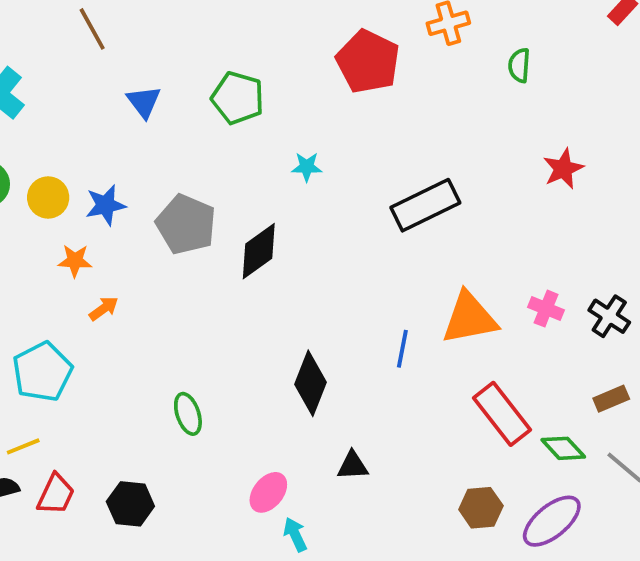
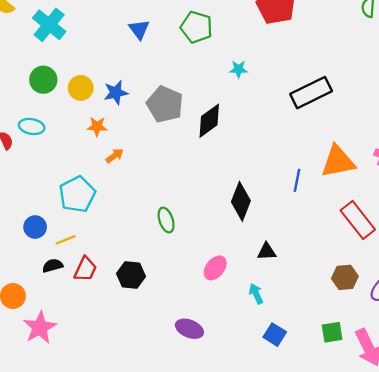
cyan arrow: (295, 535) -> (256, 294), moved

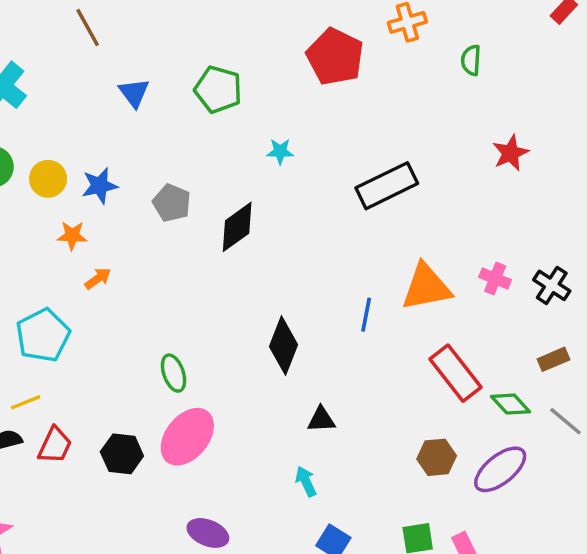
gray pentagon: (165, 104) -> (172, 203), size x0.7
pink ellipse: (215, 268) -> (187, 437), moved, size x1.6

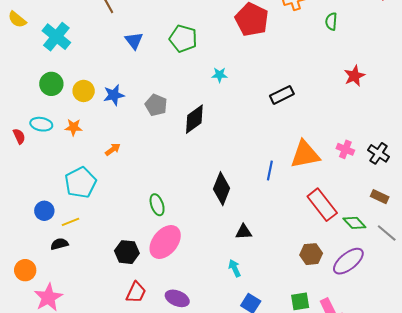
black rectangle: (387, 186) -> (282, 95), size x0.7
orange star: (72, 236) -> (74, 127), moved
brown rectangle: (554, 359) -> (380, 197), turned 48
red trapezoid: (55, 445) -> (136, 292), moved

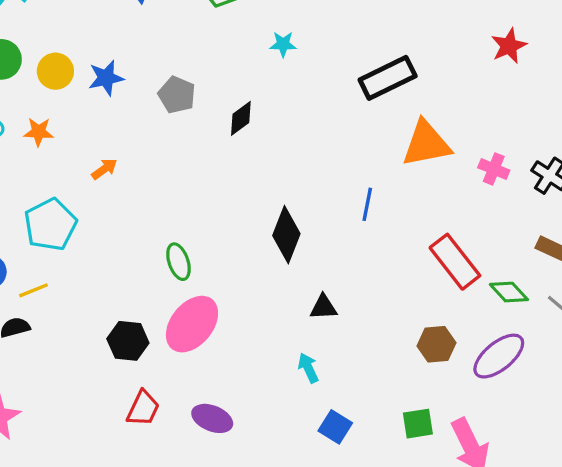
black rectangle: (282, 95) -> (388, 78), size x1.4
black diamond: (194, 119) -> (241, 118), size x0.7
orange triangle: (305, 154) -> (426, 144), moved

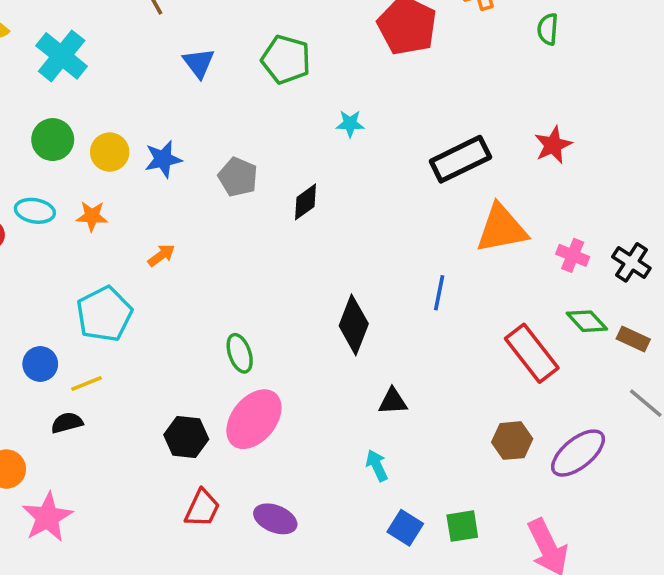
red star: (509, 46) -> (553, 145), moved
green diamond: (509, 292) -> (587, 321), moved
green square: (418, 424) -> (462, 526), moved

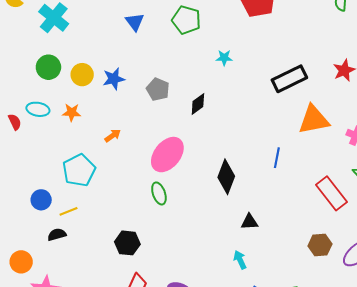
pink ellipse: (254, 419) -> (167, 155), moved

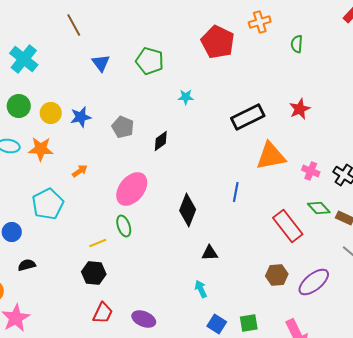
orange star: (72, 112) -> (41, 149), size x1.4
yellow line: (68, 211) -> (98, 243), moved

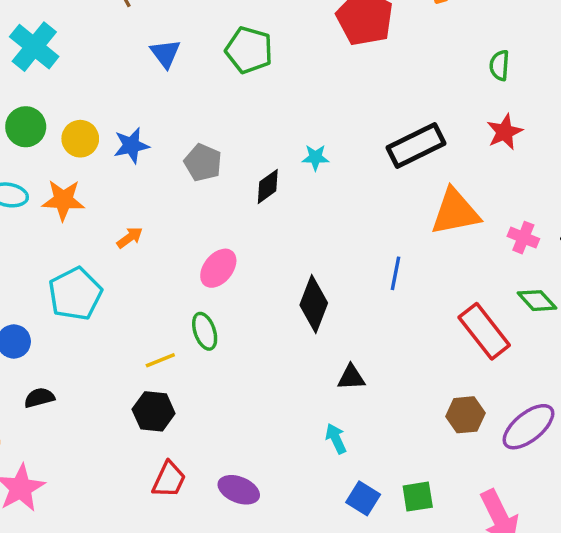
green semicircle: (297, 44) -> (500, 65), moved
cyan star: (186, 97) -> (315, 157), moved
pink ellipse: (132, 189) -> (218, 268), size x0.7

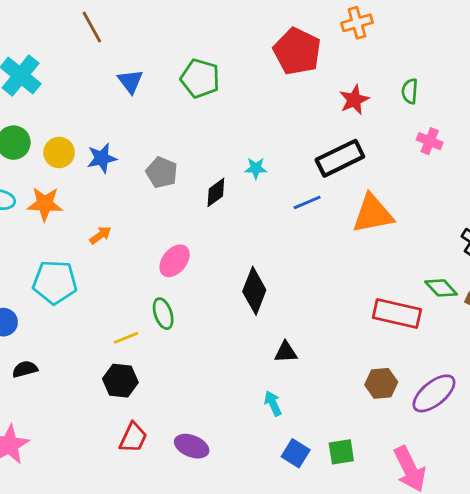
red star: (505, 132) -> (354, 100), moved
pink cross: (523, 238) -> (430, 141), moved
blue line: (396, 273) -> (307, 202), moved, turned 56
cyan pentagon: (75, 294) -> (55, 282), turned 30
red rectangle: (484, 331) -> (397, 314), turned -39

